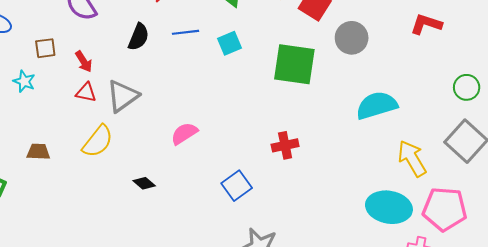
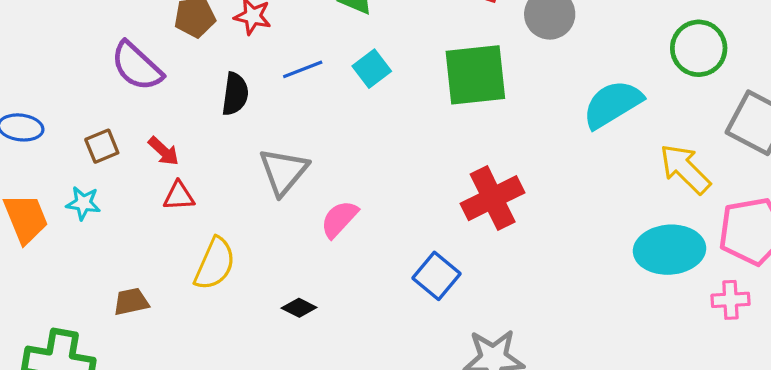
green circle: (467, 87) -> (699, 48), moved, size x1.4
gray triangle: (123, 96) -> (283, 171), moved
red cross: (285, 145) -> (493, 198), size x1.5

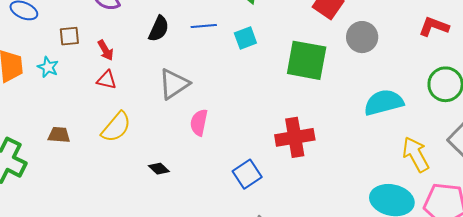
pink semicircle: (339, 219) -> (199, 123), turned -48

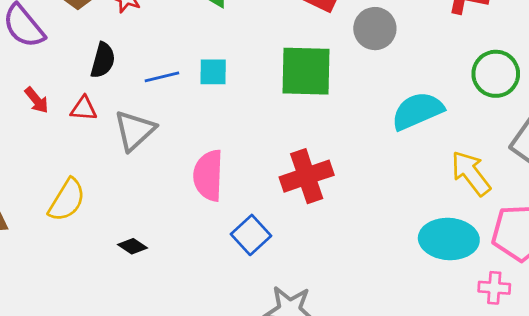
blue line: (204, 26) -> (162, 77), moved
cyan square: (245, 38) -> (213, 72), moved, turned 30
red triangle: (107, 80) -> (84, 109), moved
pink semicircle: (199, 123) -> (208, 175), moved, size x1.4

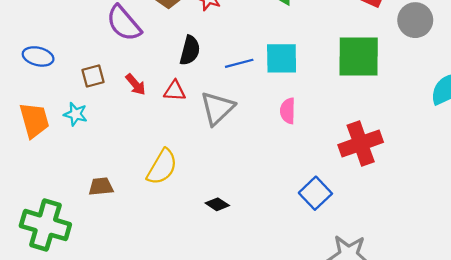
cyan square: (213, 72) -> (282, 58), size x1.4
pink semicircle: (208, 175) -> (288, 111), moved, size x0.6

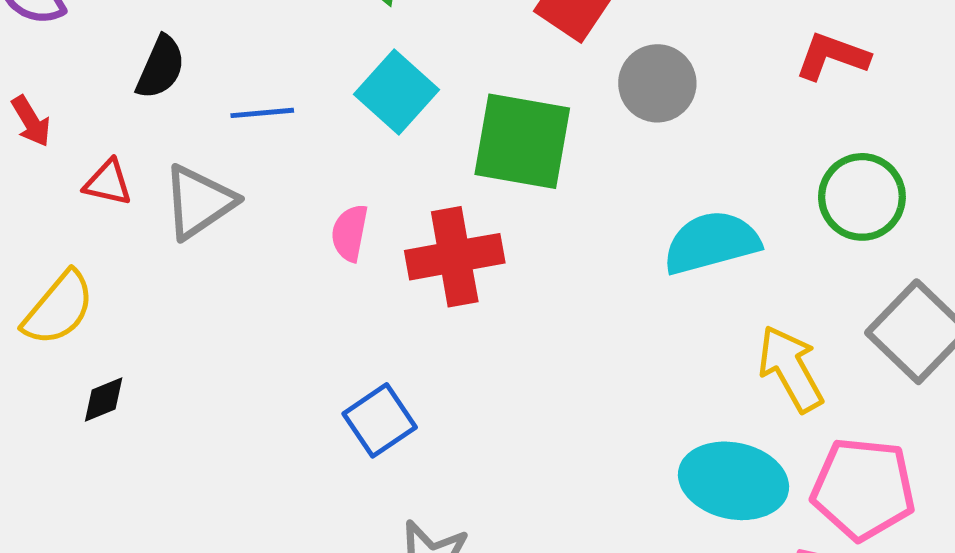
cyan square: (282, 58) -> (396, 92), moved, turned 33
red triangle: (175, 91) -> (108, 183), moved
red cross: (361, 144) -> (455, 257), moved
black diamond: (217, 204) -> (104, 399), moved, turned -65

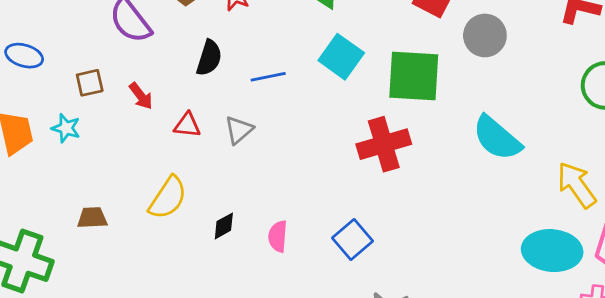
gray triangle: (199, 202) -> (239, 130), size x0.7
pink semicircle: (350, 233) -> (278, 236), moved
cyan semicircle: (711, 243) -> (497, 138), moved, turned -118
black diamond: (104, 399) -> (224, 226), moved

